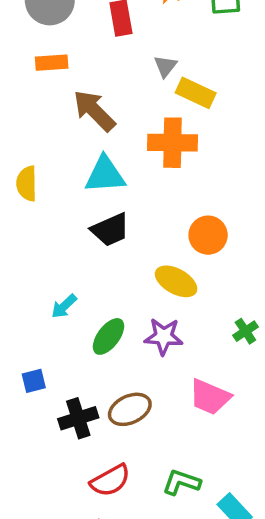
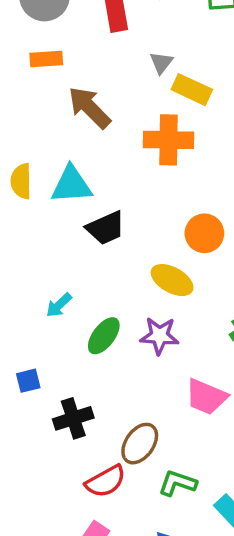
cyan triangle: (105, 175) -> (71, 185), moved
brown ellipse: (130, 409) -> (140, 444), moved, turned -30

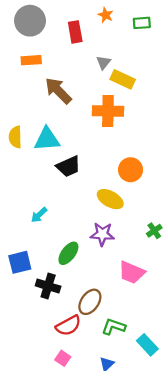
green ellipse: (104, 336) -> (68, 253), moved
blue square: (28, 381) -> (20, 262), size x1.5
black cross: (73, 418) -> (48, 286), turned 35

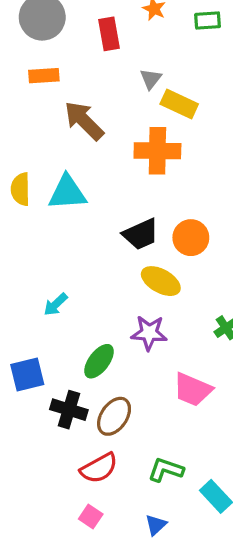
black trapezoid: (68, 166) -> (141, 234), moved
brown ellipse: (90, 302) -> (114, 416), moved

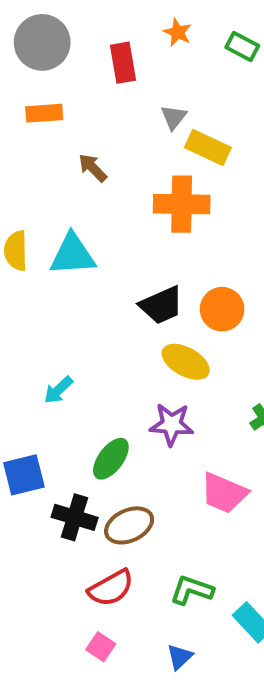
green rectangle: (208, 21) -> (242, 46), turned 32
brown arrow: (84, 121) -> (93, 168), size x0.6
brown ellipse: (114, 416) -> (129, 525), turned 30

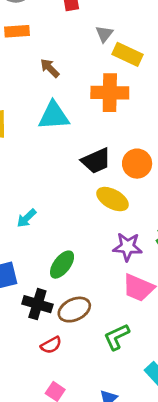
cyan triangle: (72, 255) -> (54, 116), moved
purple star: (172, 424) -> (128, 247), moved
red semicircle: (111, 588) -> (51, 345), moved, size x0.7
green L-shape: (192, 590) -> (117, 337), moved, turned -44

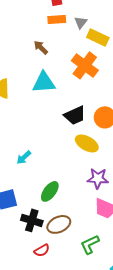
orange rectangle: (17, 31) -> (57, 19), moved
orange cross: (110, 93) -> (85, 65), turned 36

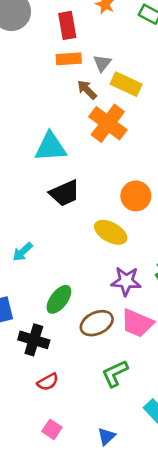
brown arrow: (41, 47) -> (87, 90), moved
black trapezoid: (75, 115) -> (65, 193), moved
brown ellipse: (59, 224) -> (97, 323), moved

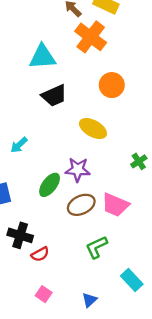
orange circle: (136, 196) -> (112, 85), moved
purple star: (126, 281) -> (78, 170), moved
black cross: (34, 340) -> (20, 235), moved

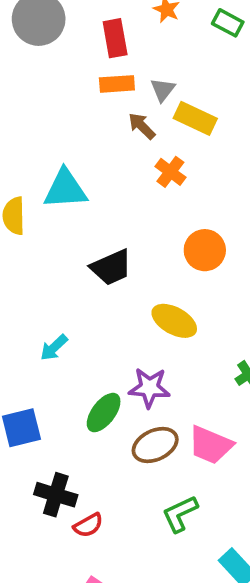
orange cross: (91, 37) -> (170, 172), size x0.6
cyan triangle: (42, 57) -> (65, 189), moved

